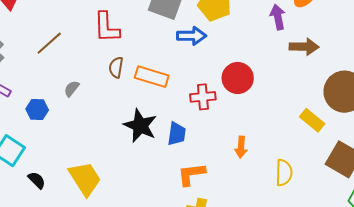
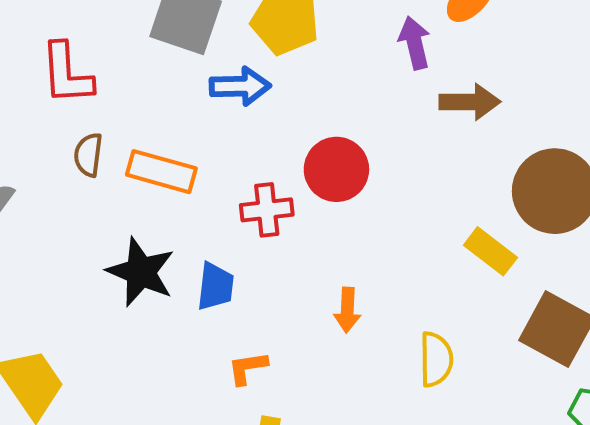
orange L-shape: (191, 174) -> (247, 368), size x0.7

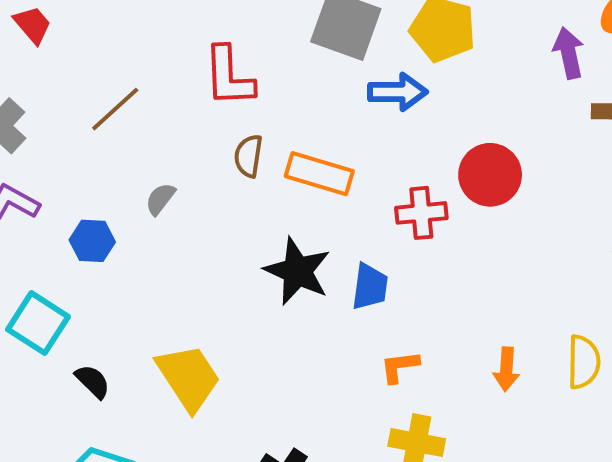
orange arrow: (347, 310) -> (506, 369), moved

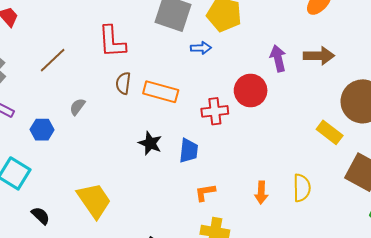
purple arrow: (569, 53) -> (278, 58), moved
blue arrow: (398, 92) -> (201, 48), size x0.7
black star: (297, 271) -> (150, 143), size x0.7
black semicircle: (93, 381) -> (41, 216), moved

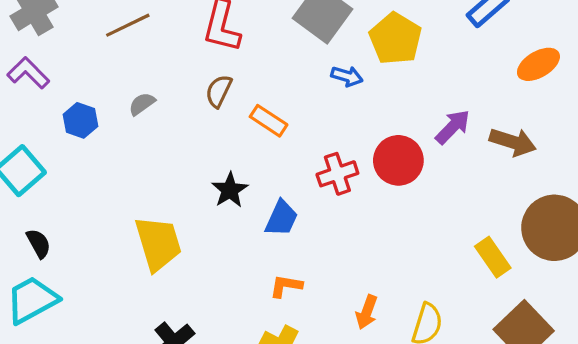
purple arrow: (278, 58) -> (453, 127), turned 40
orange rectangle: (161, 92) -> (269, 121), size x0.7
red cross: (215, 111) -> (337, 174), turned -30
yellow trapezoid: (94, 200) -> (158, 243), moved

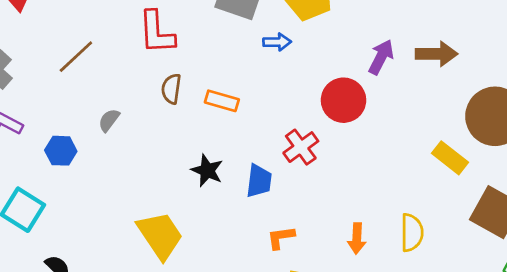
red cross: (337, 174) -> (301, 147), moved

